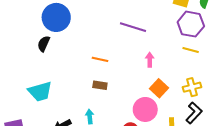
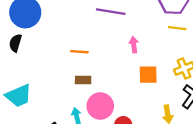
orange square: (159, 88) -> (148, 75), turned -36
pink circle: (145, 109) -> (100, 106), moved

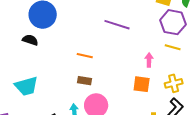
black semicircle: (15, 43) -> (30, 40), turned 84
pink arrow: (134, 45) -> (149, 60), moved

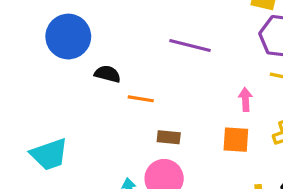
black semicircle: (30, 40) -> (108, 74), moved
brown rectangle: (84, 81) -> (169, 137), moved

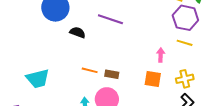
purple line: (190, 45) -> (110, 19), moved
orange line: (141, 99) -> (90, 70), moved

